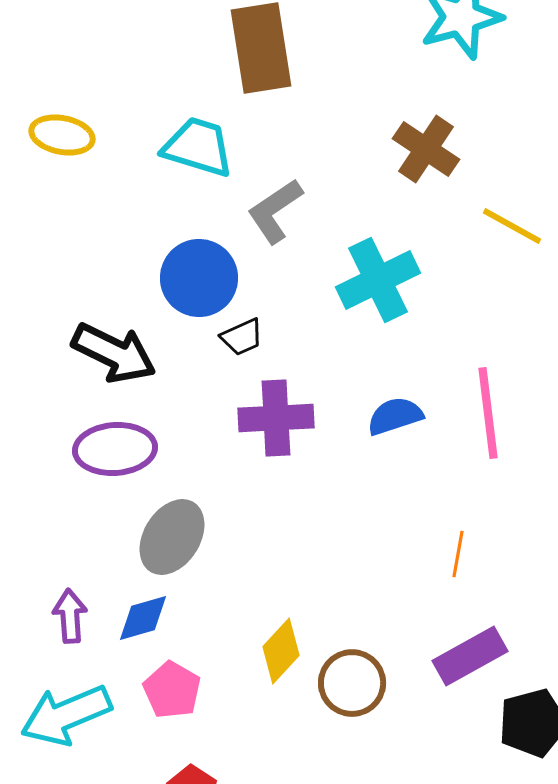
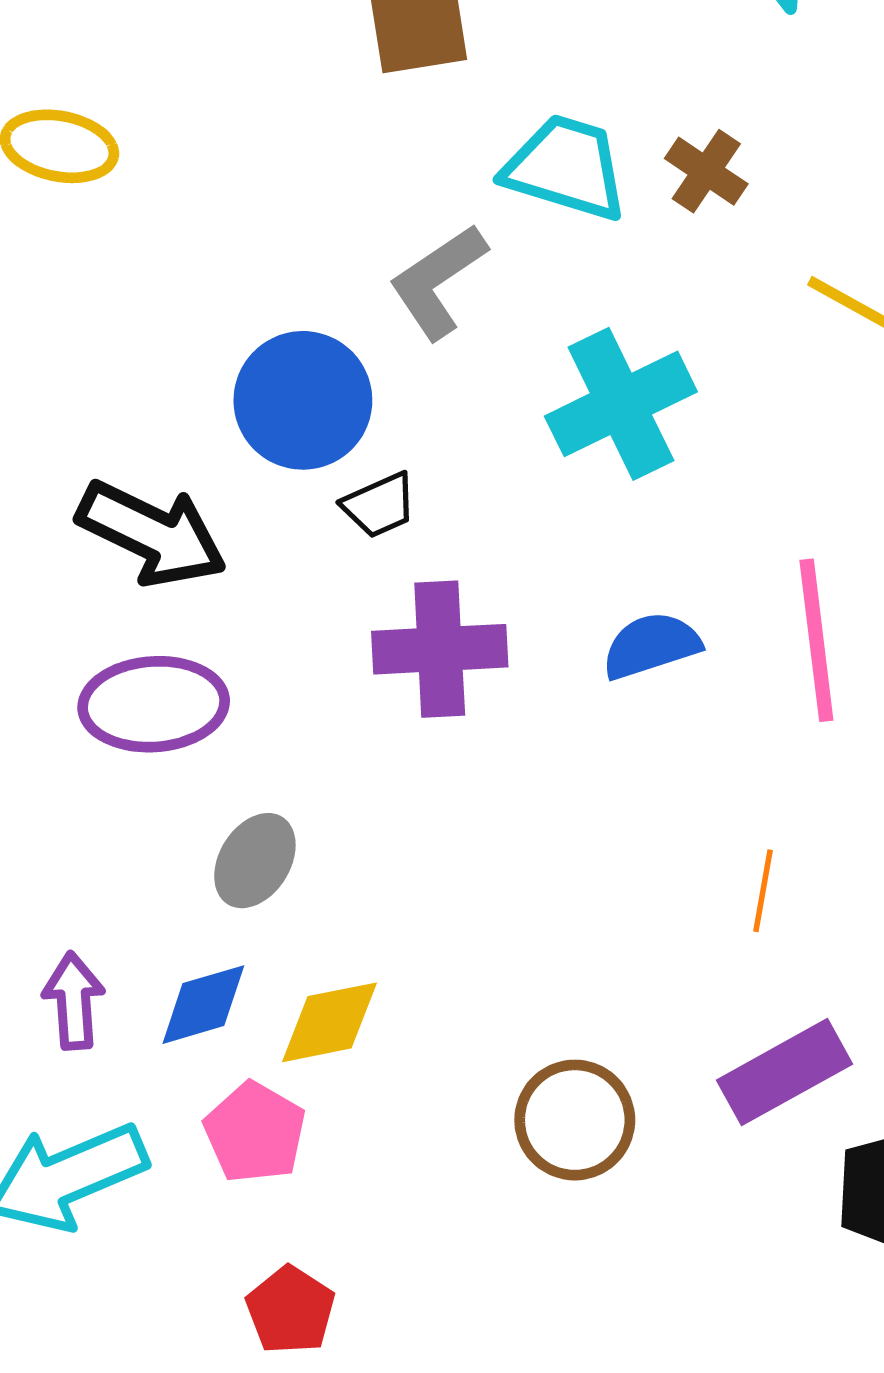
cyan trapezoid: (198, 147) -> (566, 168), moved
brown cross: (426, 149) -> (706, 171), size x0.7
gray ellipse: (172, 537) -> (255, 861), size x0.7
yellow diamond: (281, 651) -> (330, 1022), moved, turned 36

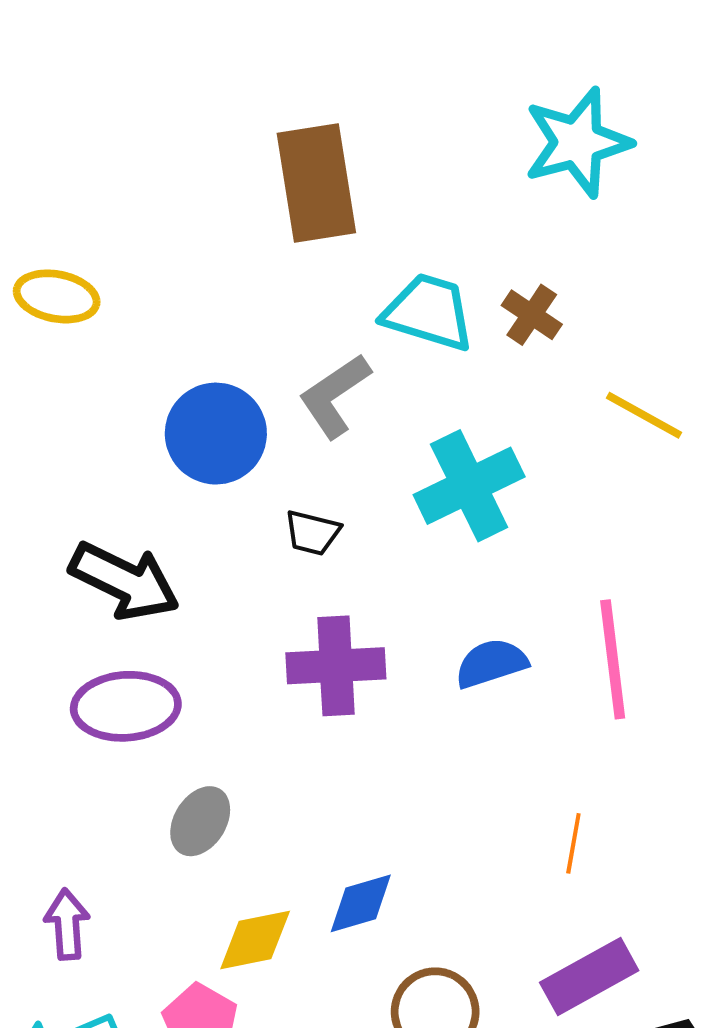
blue circle: (303, 400) -> (216, 434), moved
black trapezoid: (379, 505) -> (312, 533), moved, turned 38
blue diamond: (203, 1005) -> (361, 903), moved

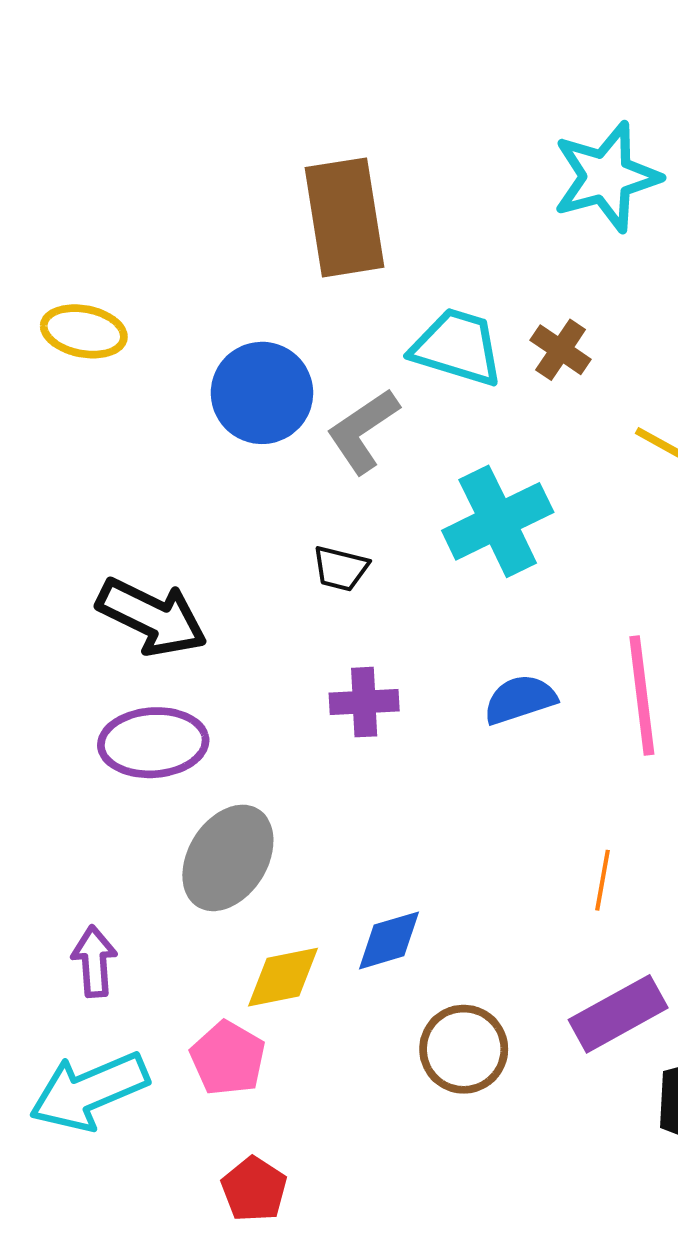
blue circle: (216, 434) -> (262, 393), moved
purple cross: (336, 666) -> (364, 702), size x0.7
gray ellipse: (200, 821) -> (228, 858), size x1.5

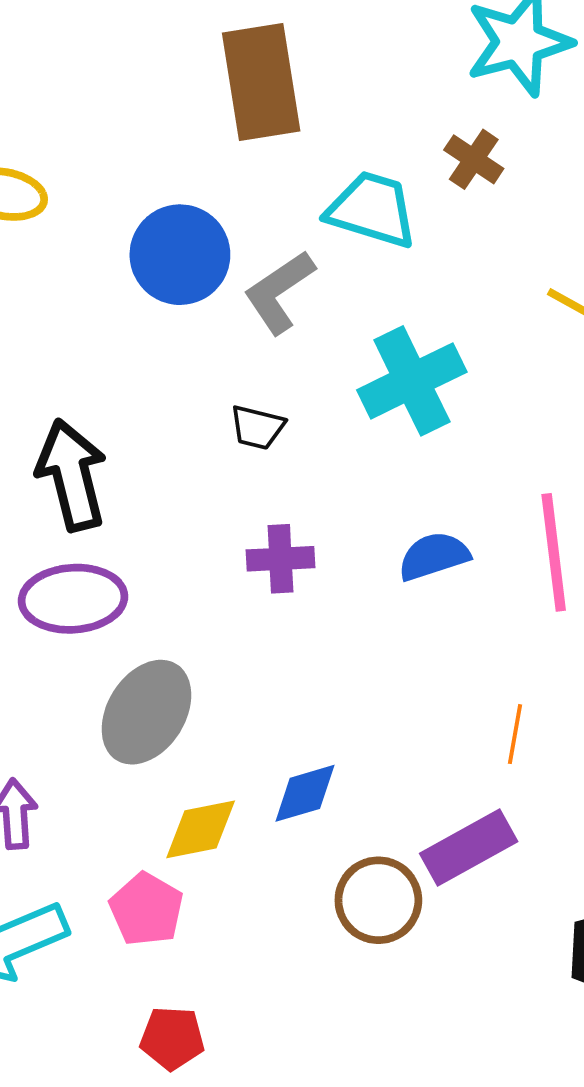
brown cross: (561, 350) -> (474, 159), moved
black arrow: (152, 617) -> (72, 475), turned -130
purple rectangle: (618, 1014) -> (469, 847), moved
red pentagon: (254, 1189) -> (172, 1038), turned -30

